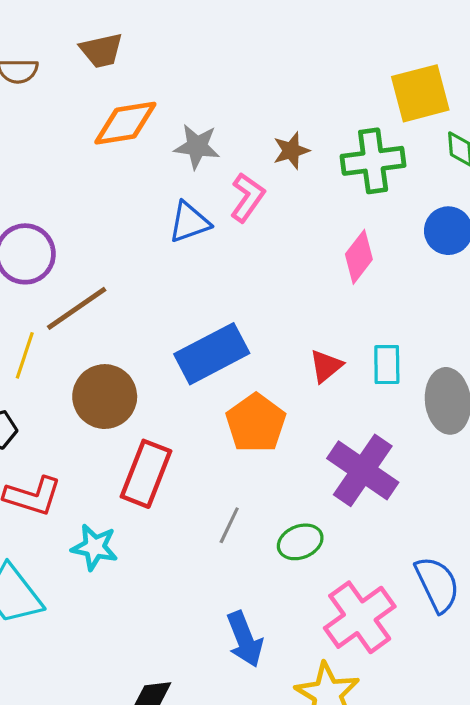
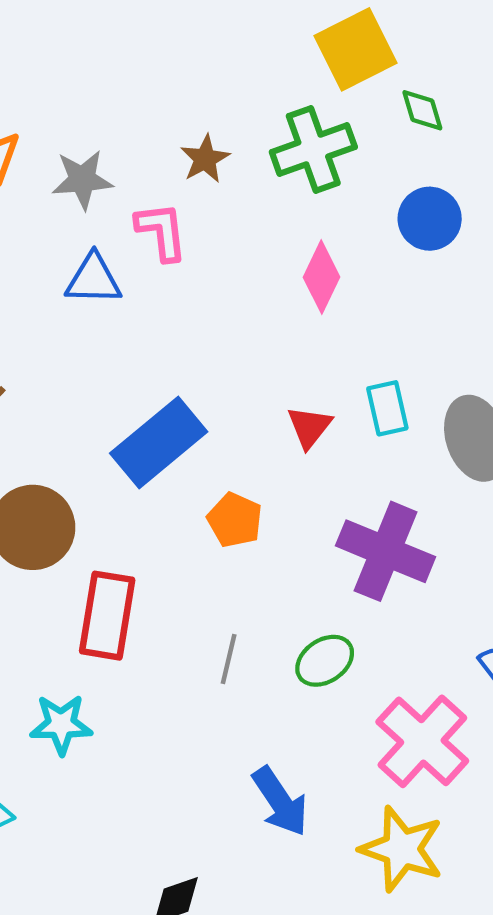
pink L-shape: (247, 197) -> (162, 231), turned -30
blue triangle: (189, 222) -> (93, 279), turned 33
orange pentagon: (256, 423) -> (235, 520), size x0.7

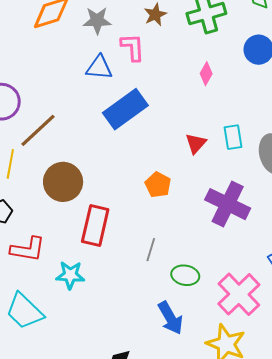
pink diamond: (321, 277) -> (206, 74), size x0.7
blue rectangle: (159, 443) -> (125, 109), moved
green ellipse: (325, 661) -> (185, 275), moved, turned 40

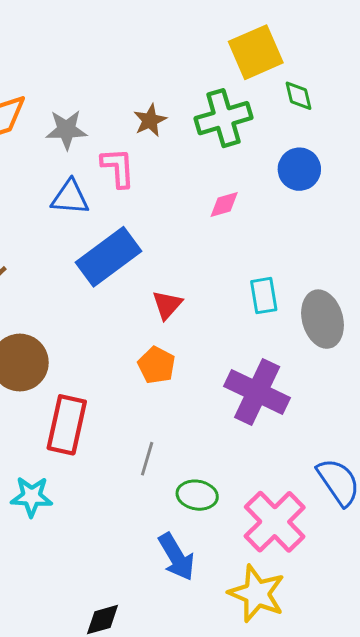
pink diamond: (206, 74) -> (224, 204), turned 45
red triangle: (196, 143) -> (167, 305), moved

